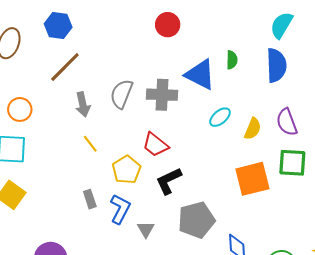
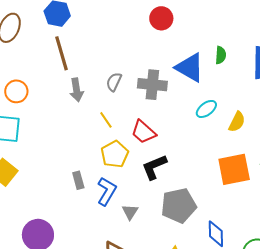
brown line: (65, 67) -> (62, 53), turned -64
gray semicircle: (121, 94) -> (114, 82), size x0.7
yellow line: (90, 144) -> (106, 120), moved

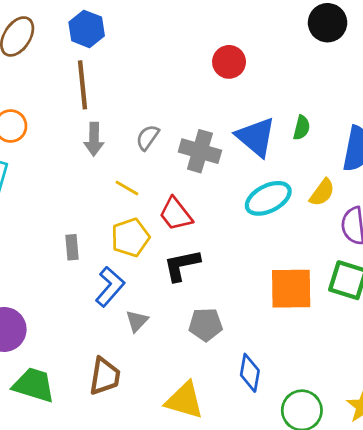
cyan ellipse: (206, 109) -> (268, 198), size x1.5
yellow line: (106, 120) -> (127, 188), turned -36
yellow semicircle: (237, 122) -> (322, 192), moved
gray rectangle: (78, 180) -> (72, 247), moved
gray pentagon: (179, 206) -> (206, 325), size x0.7

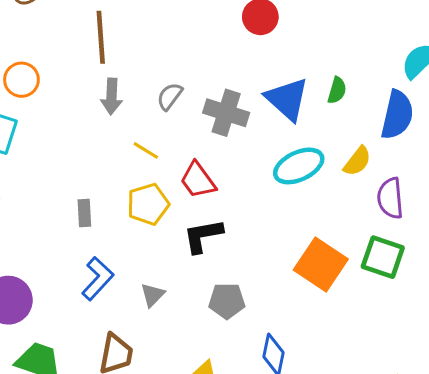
blue L-shape: (110, 287) -> (98, 279), moved
orange square: (291, 289) -> (321, 265), turned 33

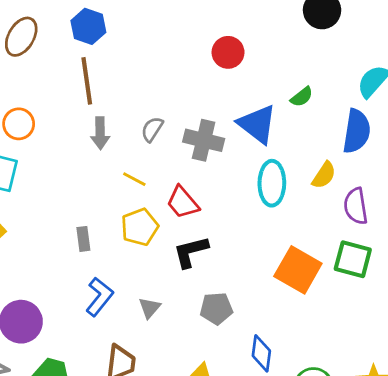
green semicircle: (337, 90) -> (302, 97), moved, turned 40
cyan ellipse: (299, 166) -> (272, 183), turned -60

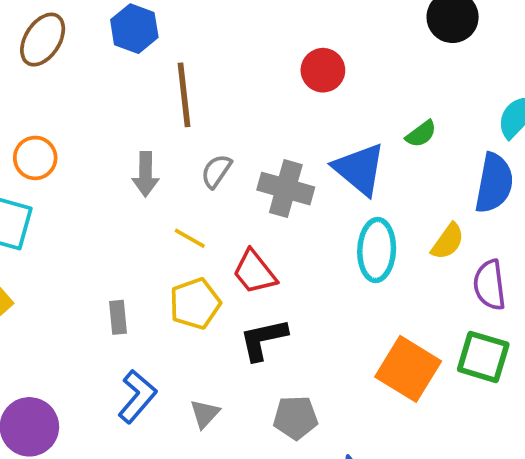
brown line: (87, 81) -> (184, 95), moved

